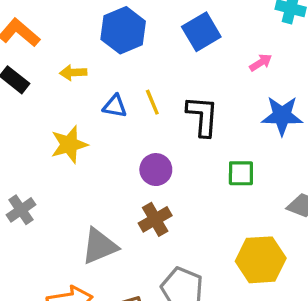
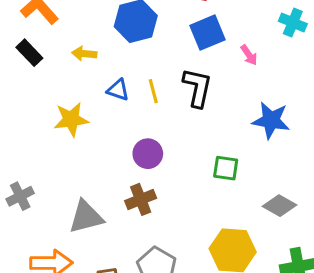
pink arrow: (261, 63) -> (249, 55), moved, turned 80
black L-shape: (202, 116) -> (197, 88), moved
gray cross: (21, 210) -> (20, 196), moved

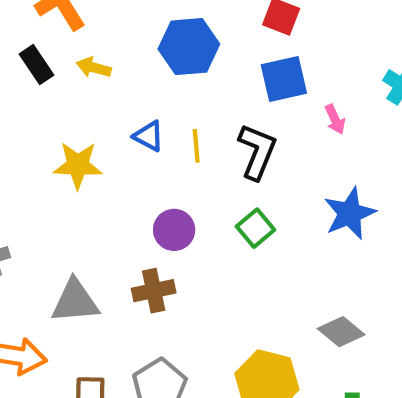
yellow arrow: (84, 54) -> (94, 67), moved
blue star: (271, 120) -> (350, 213), turned 30
green square: (226, 168) -> (255, 228), moved, turned 32

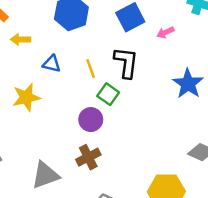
pink arrow: (335, 119) -> (165, 32), turned 105
blue triangle: (149, 136) -> (52, 64), moved
green square: (255, 228) -> (108, 94), moved

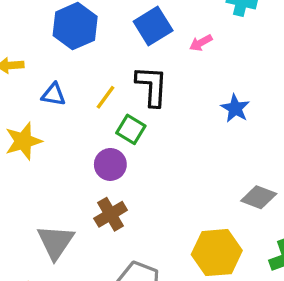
yellow line: (91, 69) -> (106, 97), turned 60
blue star: (188, 84) -> (235, 108), size x0.7
gray triangle: (45, 175) -> (56, 242), turned -32

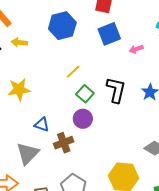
black L-shape: (152, 86) -> (116, 90), moved
blue triangle: (54, 95) -> (42, 125), moved
purple circle: (110, 164) -> (83, 119), moved

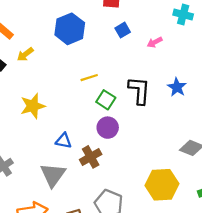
blue square: (109, 34) -> (123, 30), size x0.6
yellow arrow: (19, 42) -> (25, 54), turned -35
yellow line: (73, 72) -> (89, 78), turned 35

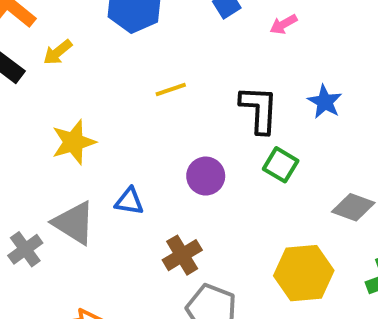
green square: (106, 100) -> (281, 165), moved
brown cross: (91, 157) -> (182, 255), moved
gray triangle: (53, 175) -> (74, 223), moved, turned -32

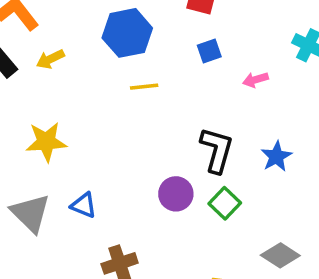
yellow line: (171, 89) -> (144, 87), moved
purple circle: (206, 176) -> (176, 194), moved

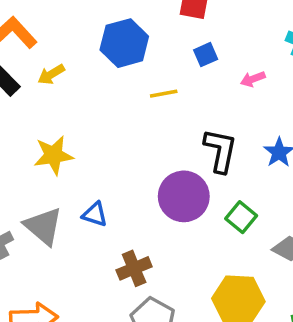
yellow line: (144, 87) -> (164, 94), moved
purple circle: (176, 194) -> (184, 196), size x1.5
green square: (225, 203) -> (241, 217), moved

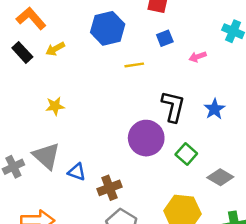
yellow star: (53, 155) -> (55, 106), size x0.7
blue triangle: (95, 214) -> (77, 172), moved

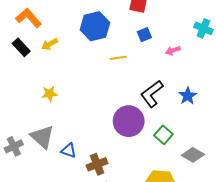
black L-shape: (173, 106) -> (152, 94), turned -140

